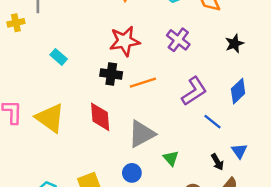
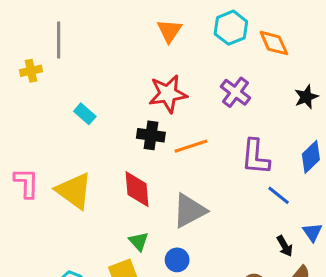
purple L-shape: (194, 91) -> (256, 157), turned 128
green triangle: (171, 158) -> (139, 241), moved

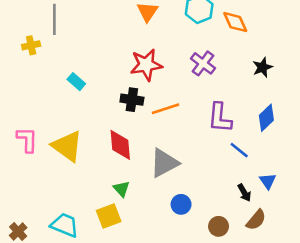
blue circle: (177, 260) -> (181, 204), moved

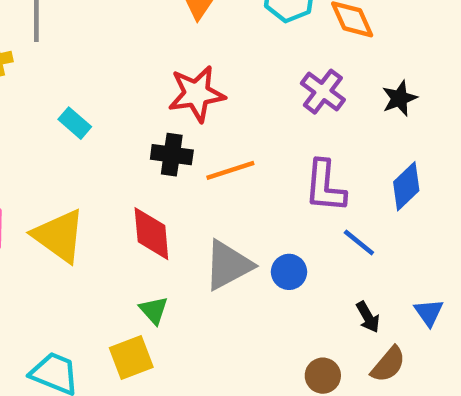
purple cross: (203, 63) -> (323, 92), moved
blue triangle: (268, 181) -> (429, 312), moved
blue circle: (181, 204) -> (289, 272), moved

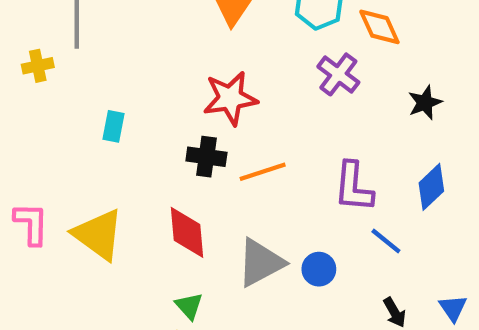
purple cross: (323, 92) -> (338, 74), moved
cyan rectangle: (75, 123) -> (113, 126), turned 60

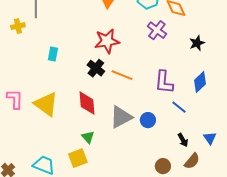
black cross: (206, 157) -> (96, 68), turned 30
orange line: (263, 172) -> (122, 75), turned 40

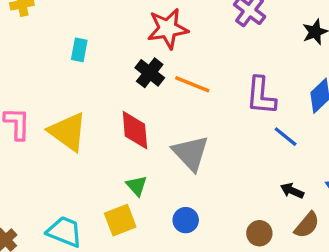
gray triangle: (121, 117) -> (191, 153), turned -45
blue circle: (148, 120) -> (186, 220), moved
black arrow: (183, 140) -> (292, 191), turned 144

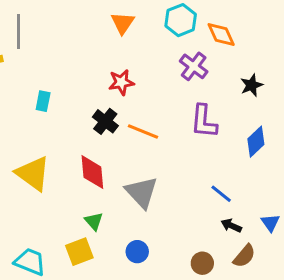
red star: (168, 29) -> (121, 82), size x0.7
purple L-shape: (261, 96) -> (204, 121), moved
blue line: (286, 137) -> (221, 194), moved

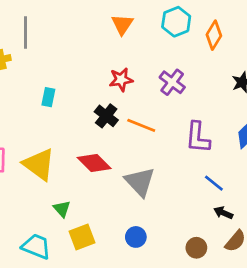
orange diamond: (221, 35) -> (214, 35), turned 56
purple cross: (194, 66) -> (172, 82), moved
purple L-shape: (204, 121) -> (198, 137), moved
red diamond: (92, 172) -> (94, 163), turned -40
green triangle: (94, 221) -> (62, 209), moved

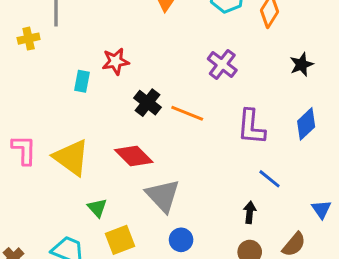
red star: (121, 80) -> (115, 61), moved
gray triangle: (140, 182) -> (163, 196), moved
black arrow: (223, 213) -> (250, 212), moved, turned 72

